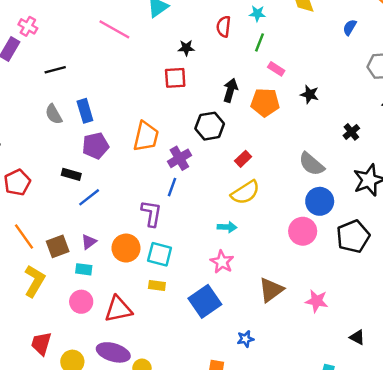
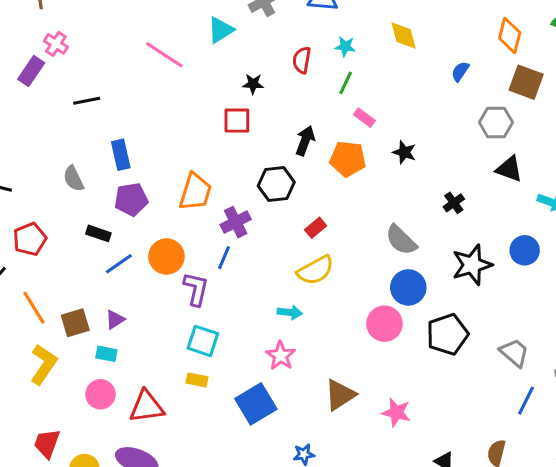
gray semicircle: (54, 114) -> (74, 179), moved
orange circle: (126, 248) -> (166, 257), moved

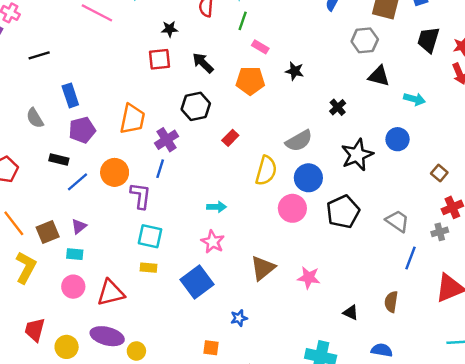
black arrow: (305, 141) -> (203, 63), moved, turned -60
gray semicircle: (401, 240) -> (299, 141), turned -68
yellow semicircle: (316, 270) -> (266, 171), moved, turned -40

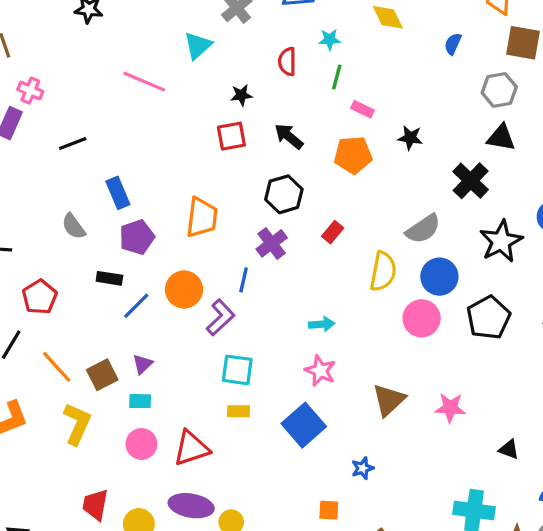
black triangle: (379, 76) -> (501, 138), moved
black cross: (338, 107) -> (471, 181), size x1.6
purple cross: (167, 140) -> (272, 243), moved
purple L-shape: (140, 196) -> (220, 317), turned 44

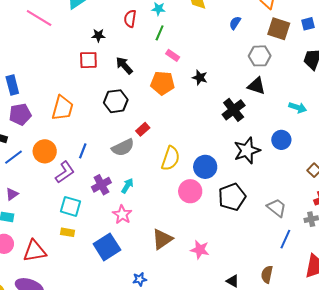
gray semicircle: (423, 229) -> (123, 148), moved
purple cross: (272, 243) -> (101, 185), moved
cyan arrow: (322, 324) -> (127, 186), turned -63

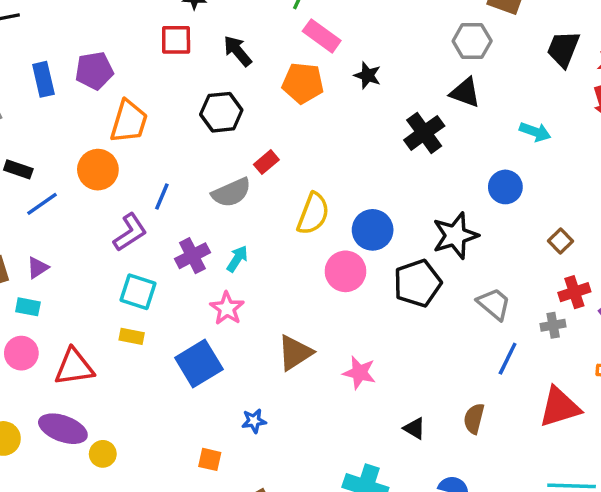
pink rectangle: (173, 55) -> (322, 36), size x1.5
purple pentagon: (20, 114) -> (94, 71), moved
black star: (247, 150) -> (455, 236), moved
orange circle: (45, 151) -> (98, 170), moved

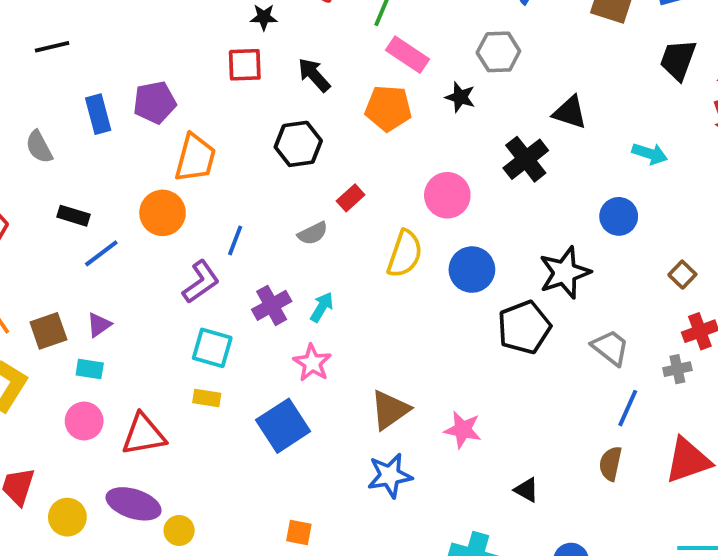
gray hexagon: (472, 41) -> (498, 52), moved
gray semicircle: (231, 193) -> (313, 233), size x0.7
pink circle: (346, 271) -> (447, 195), moved
brown semicircle: (474, 419) -> (610, 464), moved
blue star: (254, 421) -> (390, 476), moved, size x1.6

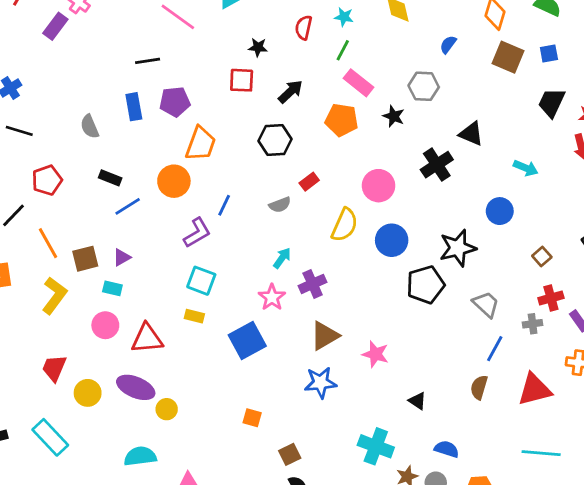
black line: (52, 47) -> (148, 61), moved
black arrow: (314, 75) -> (290, 92), turned 84
purple cross: (272, 305) -> (313, 284), moved

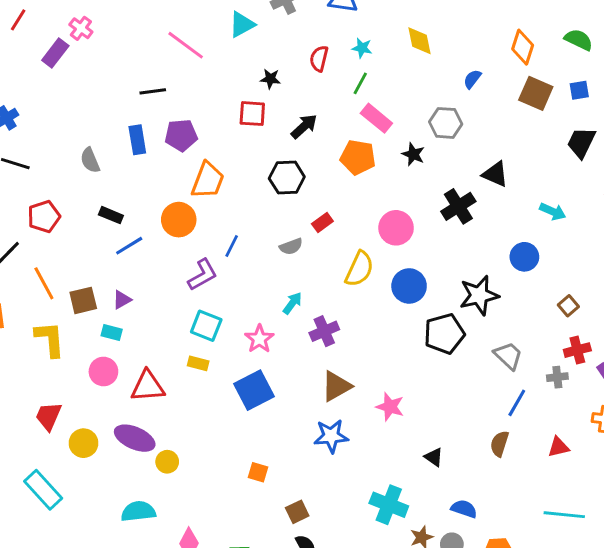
yellow L-shape: (54, 296) -> (50, 339), turned -42
pink star: (272, 297) -> (259, 339), moved
red triangle: (535, 390) -> (558, 447), size x0.6

